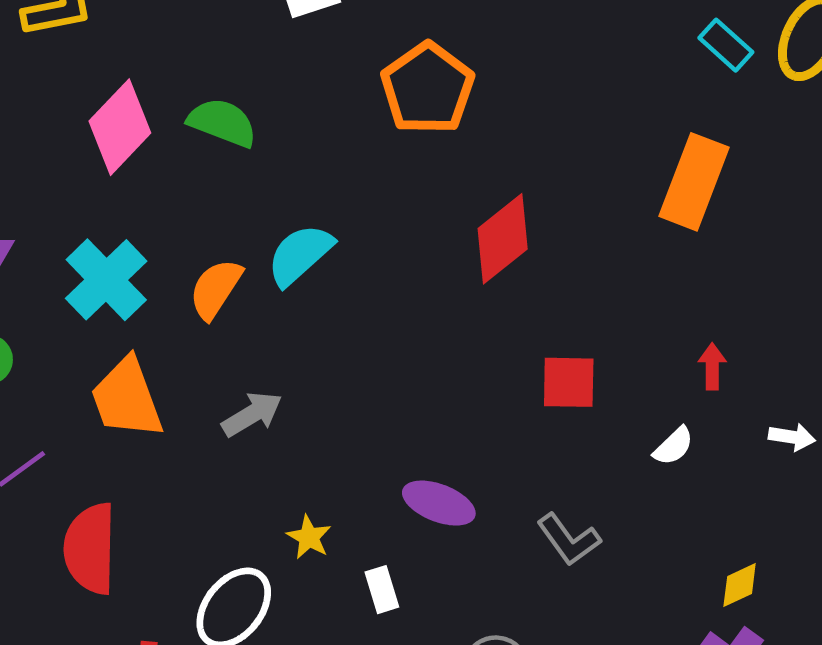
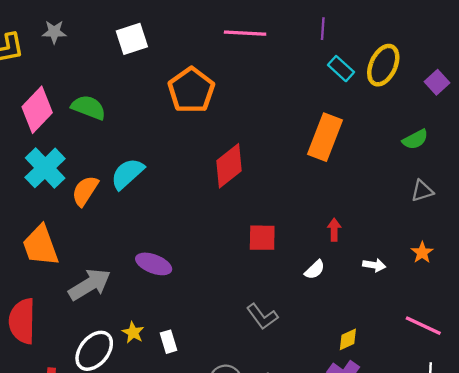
cyan cross: (106, 280) -> (45, 168), moved
gray arrow: (252, 414) -> (90, 285), moved, size x1.4
purple ellipse: (439, 503) -> (154, 264), moved
yellow star: (309, 537) -> (133, 333), moved

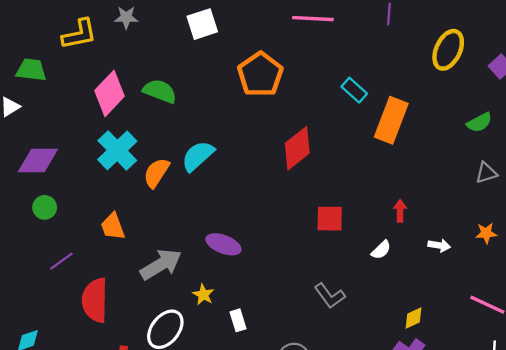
cyan rectangle: (341, 69) -> (354, 90), moved
orange trapezoid: (41, 246) -> (113, 226), size x0.7
orange star: (422, 253) -> (486, 233), turned 30
yellow star: (133, 333) -> (203, 295), moved

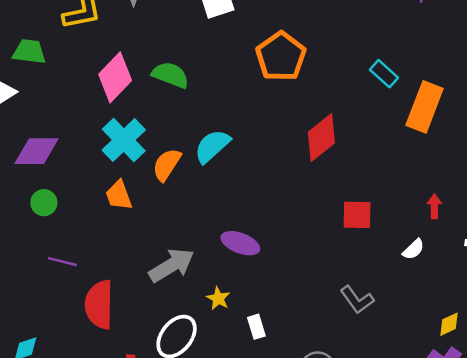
orange trapezoid: (113, 226) -> (119, 195), moved
purple line: (61, 261) -> (62, 262), turned 50

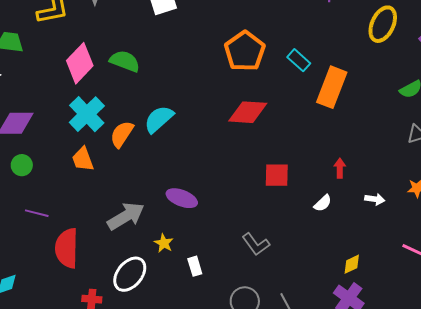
orange pentagon: (281, 57) -> (245, 51), moved
red diamond: (321, 138) -> (248, 112), turned 42
gray L-shape: (357, 300) -> (256, 244), moved

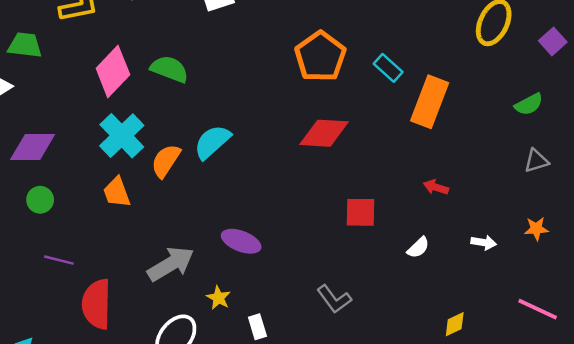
red arrow: (340, 168) -> (436, 187), moved, turned -72

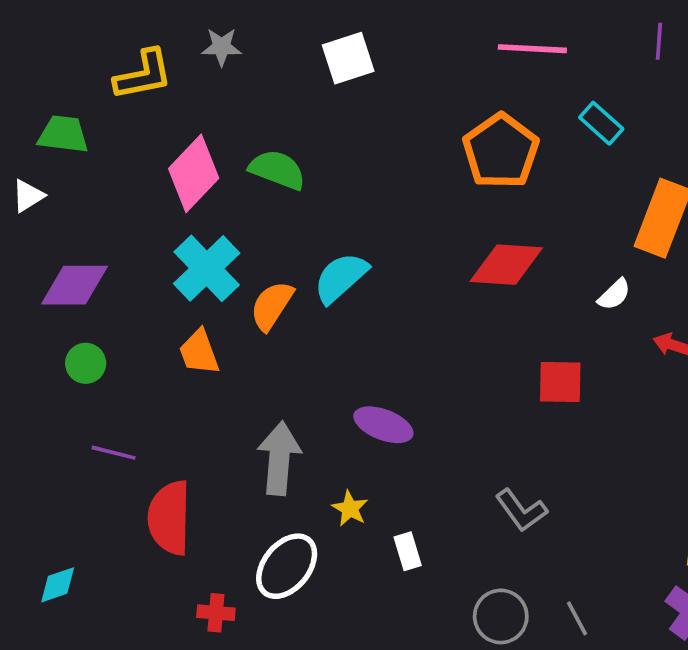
cyan rectangle: (388, 68) -> (601, 123), moved
white semicircle: (418, 248) -> (614, 294), moved
gray arrow: (171, 264) -> (279, 458), turned -54

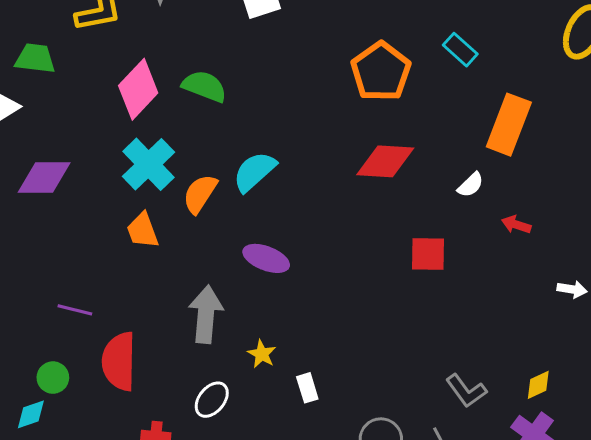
green circle: (86, 363) -> (53, 378), moved
purple ellipse: (383, 425) -> (266, 258), moved
gray L-shape: (521, 510) -> (466, 391), moved
white ellipse: (287, 566) -> (212, 400), size x0.7

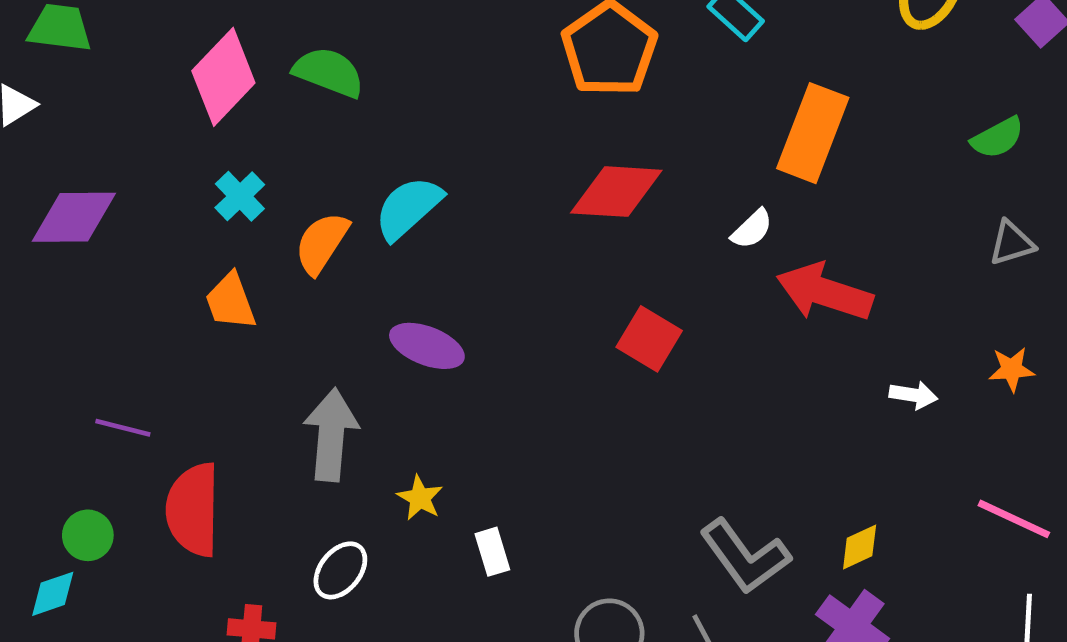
cyan cross: (148, 164) -> (240, 196), size x0.6
red arrow: (516, 225) -> (824, 292), size x2.0
red square: (428, 254) -> (649, 339), moved, turned 30
gray L-shape: (466, 391) -> (745, 556), size x1.4

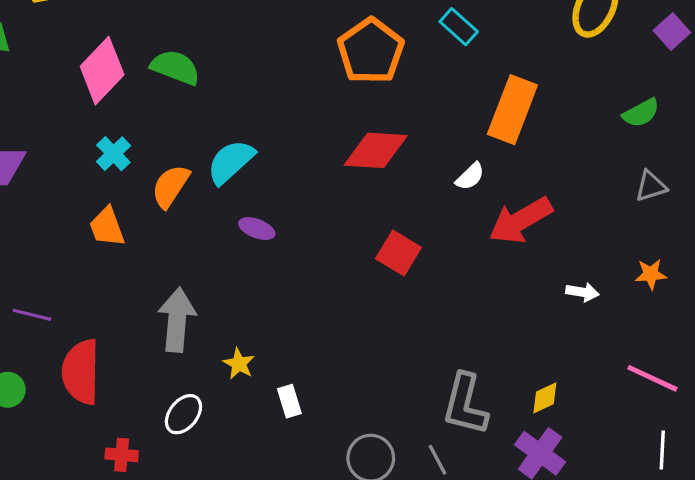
red arrow: (824, 292) -> (521, 220), turned -48
purple ellipse: (427, 346) -> (257, 229), moved, size x0.7
gray L-shape: (745, 556) -> (465, 404), turned 50

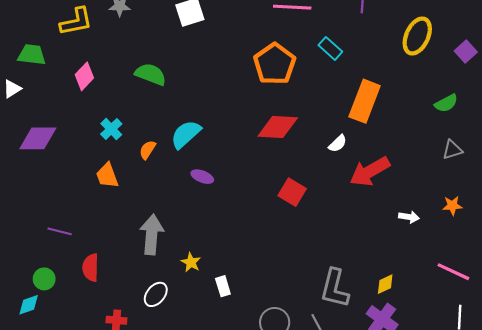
pink diamond: (102, 71) -> (84, 76), moved, size x0.7
orange semicircle: (170, 186) -> (147, 150), size x0.7
red semicircle: (81, 372) -> (91, 268), size x0.7

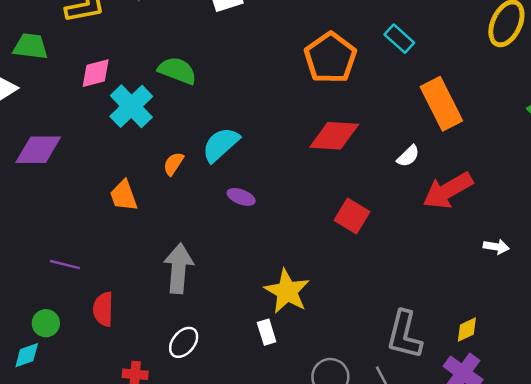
pink diamond: (84, 76) -> (96, 73), turned 32
orange rectangle: (365, 101) -> (441, 104), turned -48
cyan cross: (111, 129) -> (131, 106), moved, size x1.6
yellow star: (191, 262) -> (287, 291), moved, size x1.8

